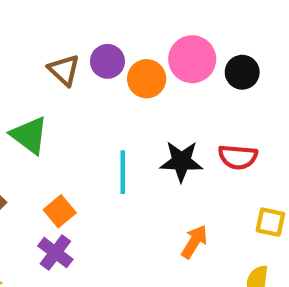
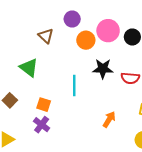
purple circle: (107, 61) -> (72, 19), moved
black star: (181, 161) -> (103, 69), moved
orange square: (60, 211) -> (44, 105), turned -32

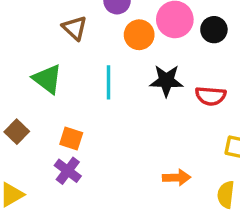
cyan line: (74, 86) -> (109, 82), moved
orange arrow: (109, 119) -> (177, 178), moved, turned 56

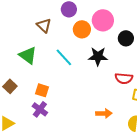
black circle: (214, 30) -> (126, 38), moved
cyan line: (109, 82) -> (64, 57), turned -42
red semicircle: (211, 96) -> (124, 78), moved

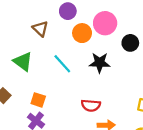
red semicircle: (124, 78) -> (91, 105), moved

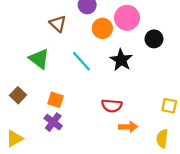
black star: (100, 63) -> (121, 60), turned 30

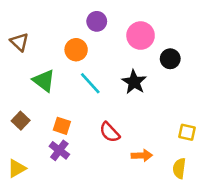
brown triangle: (58, 24) -> (19, 42), moved
orange circle: (102, 28) -> (76, 50), moved
red semicircle: (112, 106) -> (110, 132), moved, turned 42

